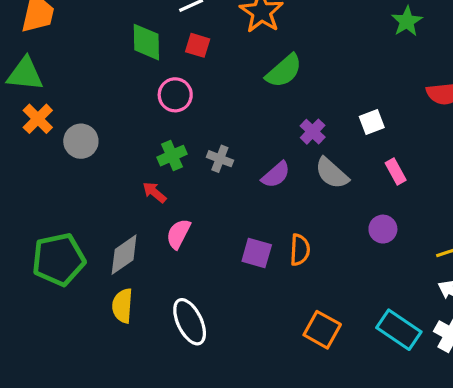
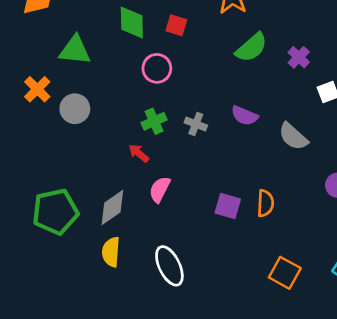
green triangle: (25, 74) -> (75, 50), moved
purple cross: (313, 132) -> (299, 57), moved
purple semicircle: (276, 175) -> (244, 116), moved, turned 64

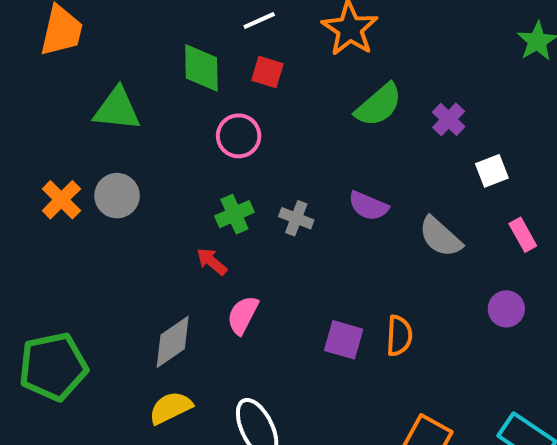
orange cross: (37, 89) -> (61, 200), moved
green pentagon: (55, 212) -> (53, 367), moved
yellow semicircle: (111, 252) -> (171, 408), turned 60

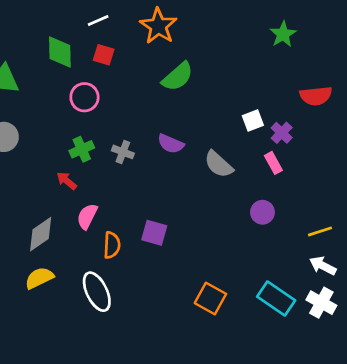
purple cross: (449, 119) -> (282, 133), moved
orange semicircle: (399, 336) -> (112, 245), moved

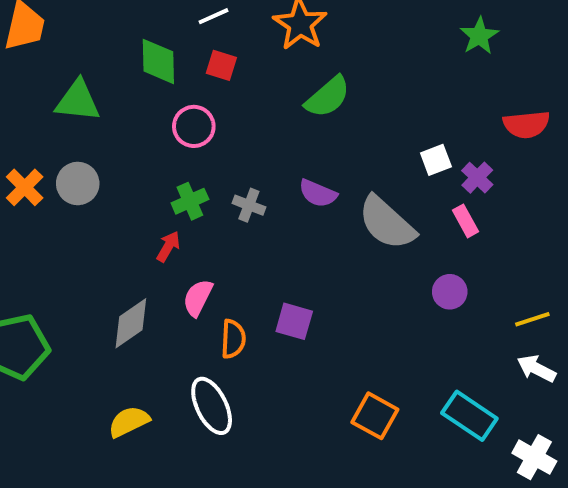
gray semicircle: (219, 164) -> (387, 223), size x1.4
red arrow: (67, 181) -> (168, 246), turned 80
yellow semicircle: (39, 278) -> (129, 422), moved
white cross: (321, 303) -> (534, 457), moved

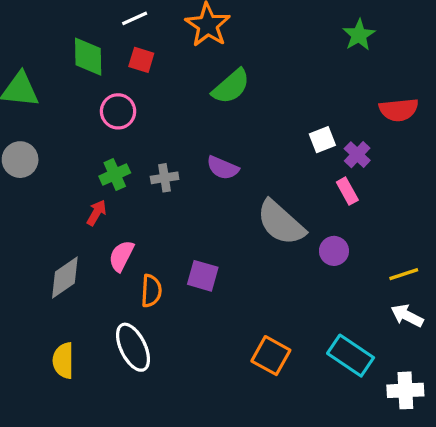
gray cross: (249, 205) -> (165, 178), turned -30
gray semicircle: (387, 223) -> (281, 223), moved
yellow semicircle: (129, 422) -> (63, 361), turned -64
white cross: (534, 457) -> (405, 390), turned -32

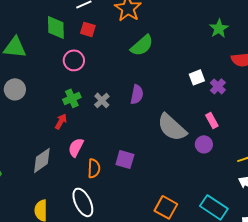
green star: (359, 35) -> (219, 28), moved
purple semicircle: (223, 168) -> (137, 94), turned -102
gray cross: (165, 178) -> (102, 100), turned -35
pink rectangle: (347, 191) -> (212, 120), moved

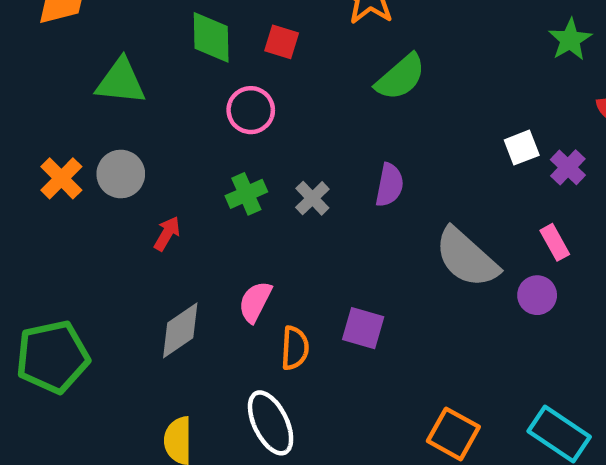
red arrow: (61, 121) -> (167, 233), moved

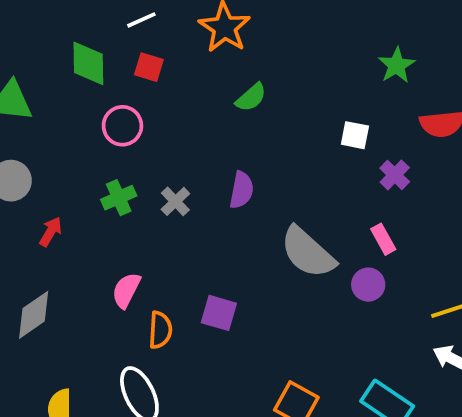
green semicircle: (401, 77) -> (251, 97), size x0.7
white square: (522, 148) -> (355, 135), moved, turned 32
gray diamond: (180, 330) -> (34, 315), moved

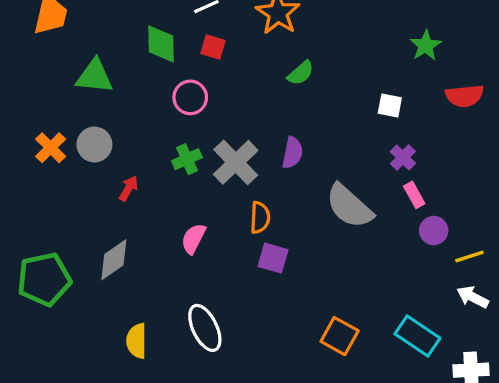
purple cross: (395, 175) -> (403, 157), moved
gray cross: (175, 201) -> (236, 162), size x1.8
purple circle: (368, 285) -> (434, 231), moved
orange semicircle: (160, 330) -> (260, 218), moved

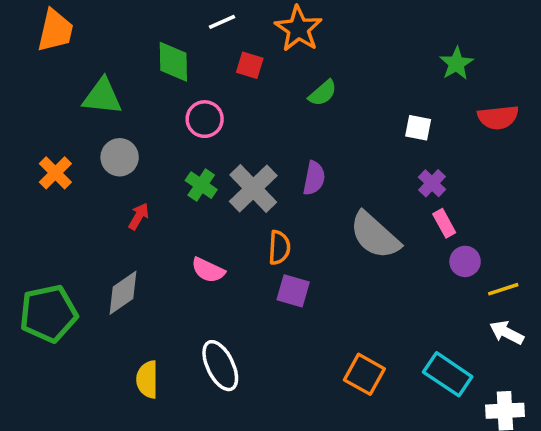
red square: (213, 47) -> (250, 65), moved
gray circle: (94, 144) -> (120, 157), moved
green cross: (187, 159) -> (201, 185), turned -32
pink semicircle: (193, 239) -> (208, 270), turned -92

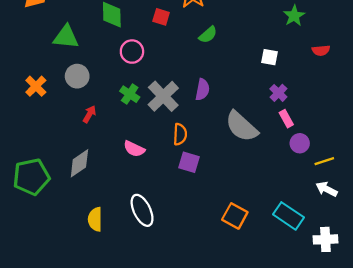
red semicircle: (498, 117) -> (321, 50), size x0.7

